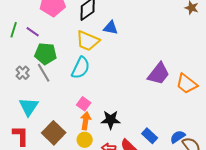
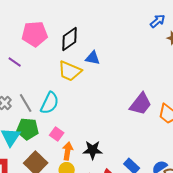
green pentagon: (46, 54) -> (28, 129), moved
cyan semicircle: (81, 68) -> (50, 103), moved
pink square: (84, 104) -> (57, 134), moved

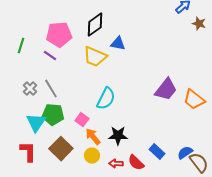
pink pentagon: (35, 34) -> (59, 35), moved
purple line: (15, 62) -> (50, 56), moved
cyan semicircle: (50, 103) -> (106, 99), moved
orange arrow: (68, 151) -> (93, 137), turned -48

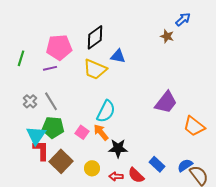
brown star: (199, 24) -> (167, 36), moved
purple line: (50, 56) -> (50, 68), turned -48
orange trapezoid: (194, 100) -> (194, 126), moved
orange arrow: (93, 137) -> (101, 132), moved
red L-shape: (28, 152) -> (41, 150), moved

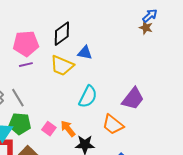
brown star: (167, 36) -> (146, 28), moved
purple line: (50, 68) -> (26, 65), moved
cyan semicircle: (106, 111) -> (88, 97), moved
orange trapezoid: (194, 126) -> (113, 125), moved

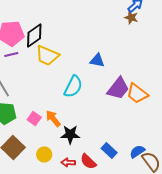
black diamond: (62, 34) -> (34, 36), moved
blue triangle: (85, 53) -> (97, 60), moved
orange trapezoid: (113, 125) -> (137, 94), moved

